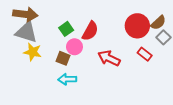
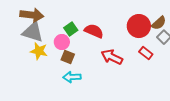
red semicircle: (90, 31) -> (94, 31), turned -96
pink circle: (74, 47) -> (62, 42), moved

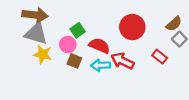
red circle: (139, 26) -> (132, 27), moved
red semicircle: (94, 31) -> (99, 46), moved
cyan arrow: (72, 77) -> (101, 65), moved

